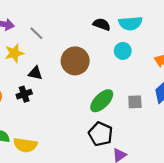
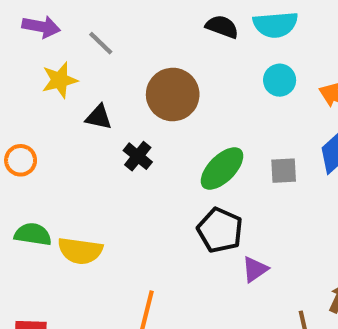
cyan circle: (123, 51) -> (280, 80), moved
black cross: (24, 94) -> (138, 156), moved, turned -32

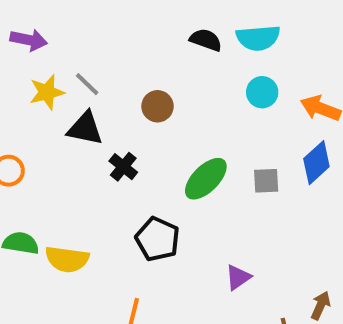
gray line: (101, 43) -> (87, 84), moved
brown circle: (173, 95) -> (158, 106), size x0.6
black triangle: (99, 117) -> (85, 128), size x1.4
black pentagon: (220, 230) -> (158, 239), moved

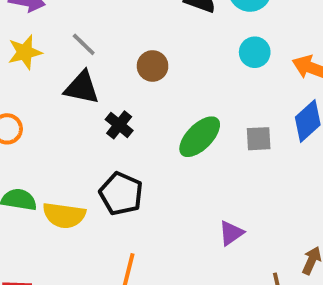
yellow star: (47, 92) -> (25, 52), moved
black pentagon: (158, 239) -> (121, 194), moved

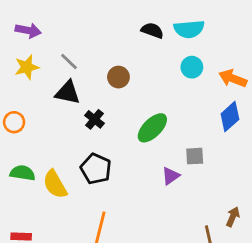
gray square: (259, 139) -> (195, 156), moved
yellow semicircle: (64, 215) -> (55, 184), turned 52
purple triangle: (231, 233) -> (171, 176), moved

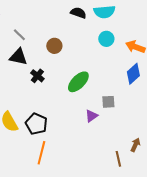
black pentagon: (96, 169) -> (36, 124), moved

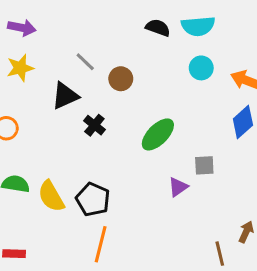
gray line: (19, 35) -> (85, 62), moved
black triangle: (18, 57) -> (65, 96), turned -36

